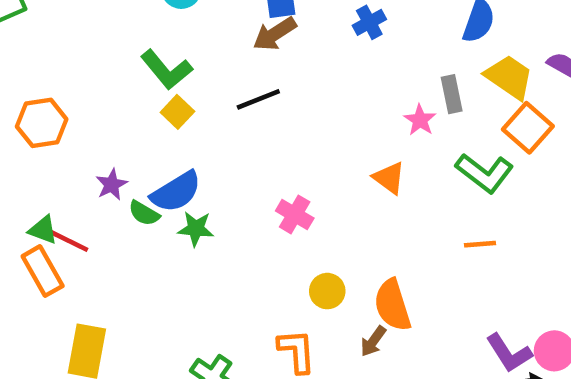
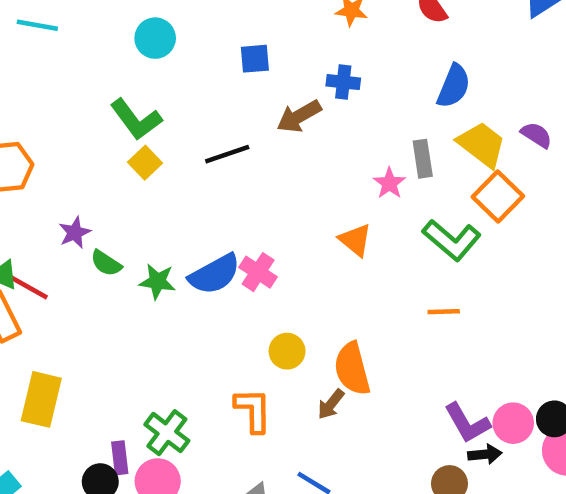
blue cross: (369, 22) -> (343, 82), turned 32
brown arrow: (275, 34) -> (299, 116), moved
blue semicircle: (176, 192) -> (215, 274), moved

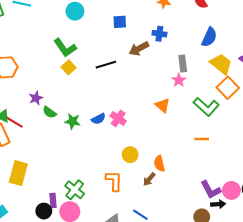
gray rectangle: (423, 159) -> (183, 63), moved
blue semicircle: (215, 274) -> (98, 119), size x0.6
orange semicircle: (352, 369) -> (159, 164), size x0.7

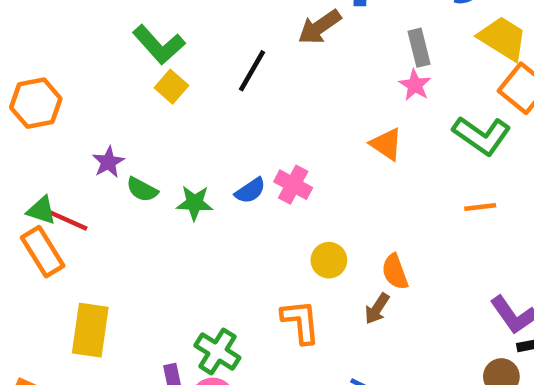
black line: (106, 65) -> (252, 71), turned -36

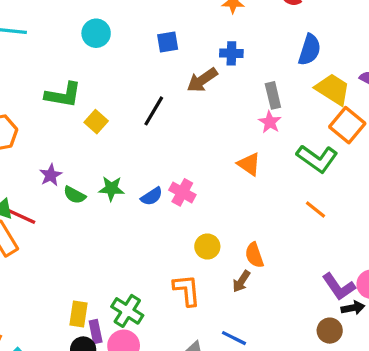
green L-shape: (159, 45) -> (63, 95), moved, turned -39
green star: (195, 203) -> (111, 189), moved
orange line: (480, 207) -> (316, 210), turned 45
yellow rectangle: (90, 330) -> (79, 314), moved, size x0.7

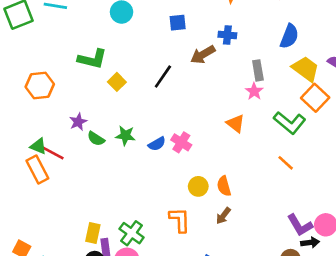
orange semicircle: (254, 255) -> (224, 186), moved

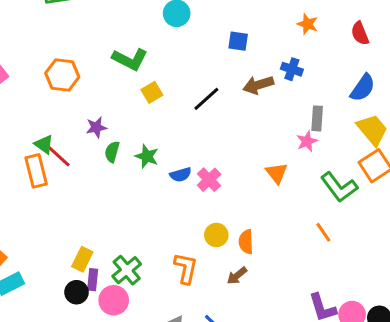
green semicircle: (96, 139) -> (112, 152), turned 60

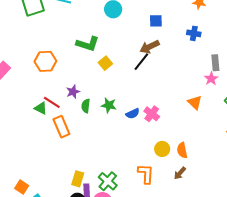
brown arrow: (258, 85) -> (150, 47), moved
red line: (59, 156) -> (52, 102), moved
orange rectangle: (36, 171) -> (61, 127), moved

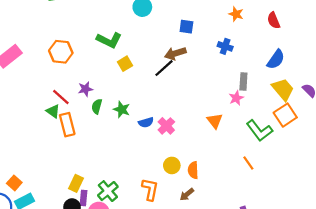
green triangle: (41, 108) -> (53, 111), moved

